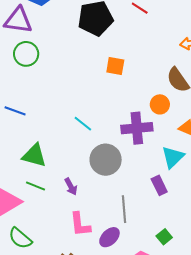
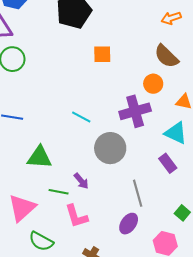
cyan triangle: (173, 157) -> (176, 133), turned -40
green line: (36, 186) -> (59, 192), moved
pink L-shape: (80, 224) -> (76, 216), moved

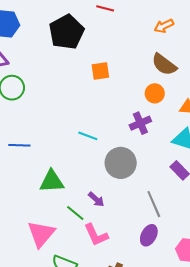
purple cross: (135, 111) -> (140, 123), size x0.7
green line: (59, 192) -> (75, 213), turned 36

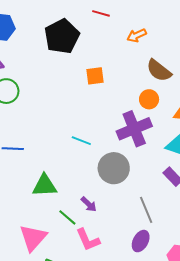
orange arrow: (164, 26) -> (137, 35), moved
purple cross: (140, 123) -> (134, 129), size x1.6

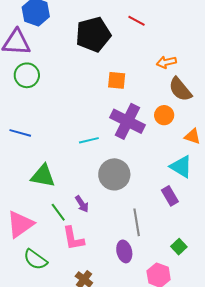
orange arrow: (137, 35) -> (166, 62), moved
purple cross: (134, 129) -> (128, 121), moved, turned 36
cyan line: (81, 141) -> (89, 140), turned -48
purple ellipse: (141, 241) -> (124, 251), turned -55

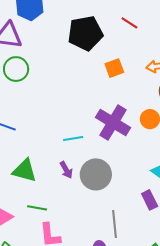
orange square: (117, 80) -> (114, 68), moved, turned -30
purple arrow: (82, 204) -> (66, 170), moved
green line: (58, 212) -> (37, 208), turned -48

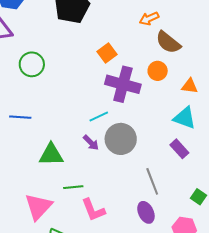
orange square: (114, 68) -> (107, 53), moved
green circle: (16, 69) -> (32, 64), moved
cyan line: (73, 139) -> (99, 116), moved

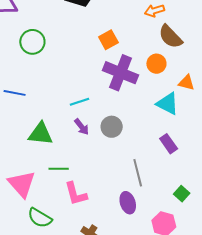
cyan line: (99, 116) -> (80, 102), moved
cyan triangle: (185, 118) -> (168, 104), moved
gray circle: (121, 139) -> (112, 127), size x0.7
pink triangle: (38, 207) -> (22, 184), turned -32

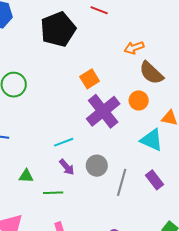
purple cross: (120, 73) -> (103, 111), turned 32
green triangle: (41, 134) -> (26, 176), size x0.6
green line: (59, 169) -> (53, 193), moved
gray line: (138, 173) -> (122, 182), moved, turned 32

